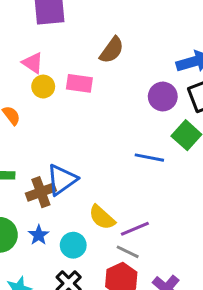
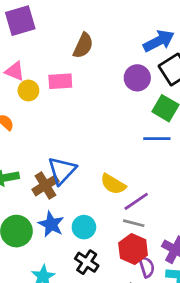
blue line: (149, 158) -> (157, 139), moved
yellow semicircle: (102, 217) -> (113, 184), moved
blue star: (39, 235) -> (51, 224), size x1.4

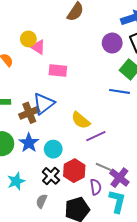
pink triangle: (15, 71) -> (38, 47), moved
pink rectangle: (60, 81) -> (58, 71), moved
gray line: (134, 223) -> (104, 167), moved
red hexagon: (133, 249) -> (74, 171), moved

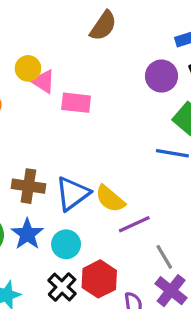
pink rectangle: (58, 71) -> (76, 103), moved
blue triangle: (44, 104) -> (73, 194), moved
brown cross: (29, 113) -> (28, 186), turned 30
gray line: (104, 167) -> (164, 257), moved, turned 35

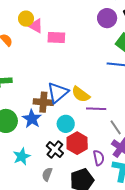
brown cross: (28, 186) -> (43, 102), moved
purple line: (134, 224) -> (96, 109), turned 30
cyan circle: (66, 244) -> (66, 124), moved

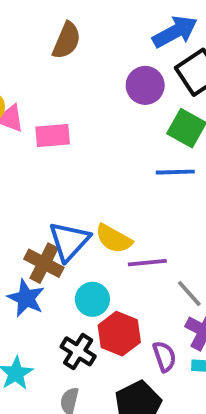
brown cross: (43, 102) -> (44, 263), turned 30

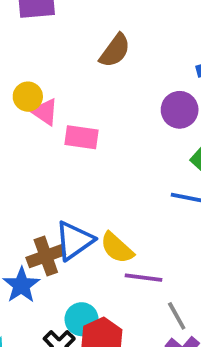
brown cross: (44, 263) -> (46, 256), turned 30
cyan circle: (92, 299) -> (82, 319), moved

